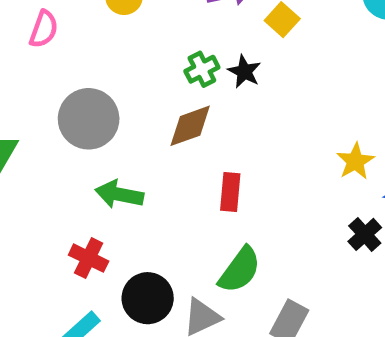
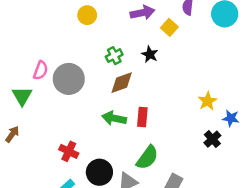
pink semicircle: (44, 29) -> (41, 70), moved
green cross: (202, 69) -> (114, 56), moved
green arrow: (119, 194) -> (114, 118), moved

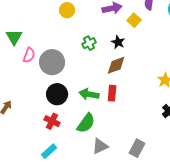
brown diamond: (122, 83) -> (116, 65), moved
green triangle: (22, 96) -> (14, 37), moved
green semicircle: (147, 158) -> (86, 123), moved
black circle: (99, 172) -> (57, 94), moved

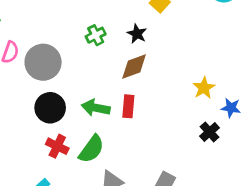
red cross: (52, 121) -> (57, 146), moved

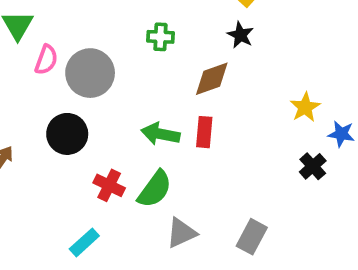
black star: (137, 34) -> (240, 35), moved
green cross: (96, 35) -> (160, 37), turned 30
black circle: (50, 108) -> (67, 134), moved

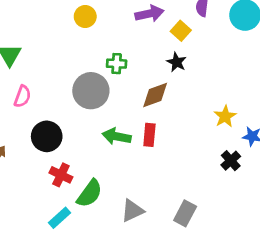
pink semicircle: (46, 60) -> (22, 96), moved
gray circle: (90, 73) -> (91, 91), moved
red cross: (109, 185) -> (61, 175), moved
green semicircle: (155, 189) -> (89, 193), moved

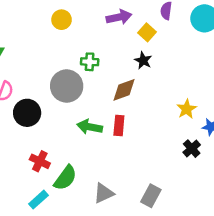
black circle: (47, 136) -> (27, 113), moved

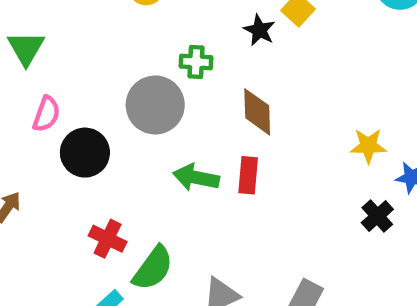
black star: (143, 60) -> (259, 30), moved
brown diamond: (124, 90) -> (257, 112), turned -72
yellow star: (187, 109) -> (368, 146), turned 30

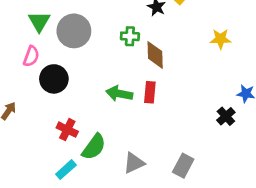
green triangle: (26, 48) -> (39, 22), moved
green cross: (196, 62) -> (130, 36), moved
gray circle: (155, 105) -> (74, 31), moved
yellow star: (368, 146) -> (221, 39), moved

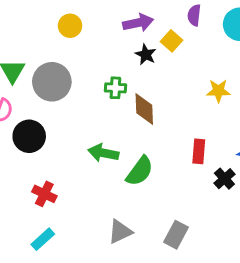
red rectangle: (150, 92) -> (199, 151), moved
green semicircle: (94, 147) -> (140, 171), moved

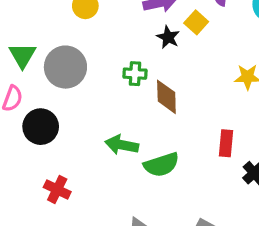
green semicircle: (140, 171) -> (161, 165), turned 36

